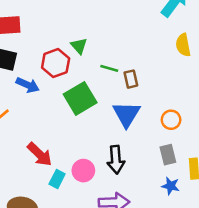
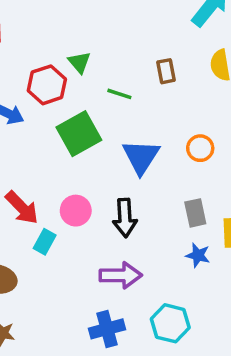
brown rectangle: (131, 79) -> (166, 71), moved
orange circle: (171, 120) -> (200, 148), moved
pink circle: (83, 171) -> (76, 211), moved

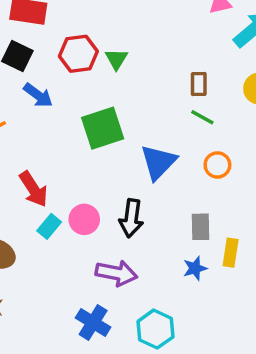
red hexagon: (47, 85) -> (78, 54), moved
green line: (119, 94) -> (202, 117), moved
pink circle: (76, 211) -> (84, 219), moved
blue star: (198, 255) -> (195, 268), turned 30
blue cross: (107, 329) -> (93, 323), turned 36

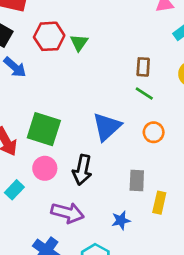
green square: (103, 128) -> (44, 129), moved, turned 32
cyan rectangle: (49, 226) -> (14, 190), moved
blue star: (195, 268) -> (121, 220), moved

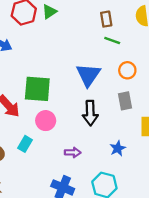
green triangle: (79, 43) -> (49, 12), turned 35
black arrow: (82, 170) -> (90, 113), moved
gray rectangle: (137, 180) -> (125, 101), moved
purple arrow: (67, 213) -> (73, 152), size x0.6

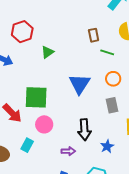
green triangle: (49, 12) -> (48, 52), moved
green line: (112, 41) -> (107, 52), moved
black arrow: (90, 113) -> (84, 130), moved

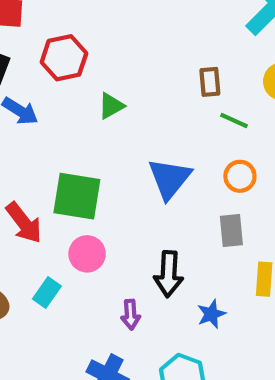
purple arrow: (68, 151) -> (131, 315), turned 80

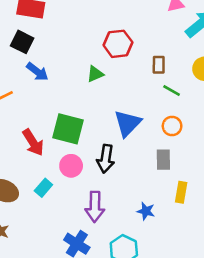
red hexagon: (64, 58) -> (118, 44), moved
black arrow: (169, 274) -> (106, 159), moved
blue star: (211, 314) -> (146, 211), turned 30
purple arrow: (131, 315) -> (95, 207), size x1.6

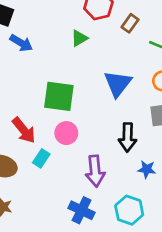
brown rectangle: (159, 65) -> (130, 23), moved, turned 42
red arrow: (33, 142) -> (24, 130), moved
black arrow: (106, 159) -> (128, 137), moved

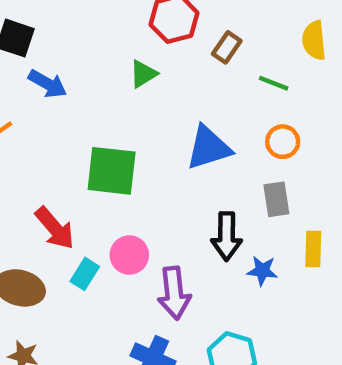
blue triangle: (118, 84) -> (209, 148), turned 36
pink circle: (66, 133) -> (129, 255), moved
blue star: (147, 169) -> (262, 271), moved

